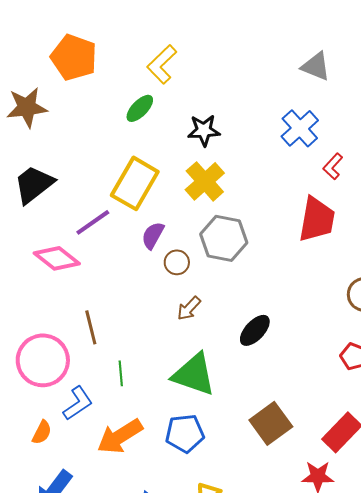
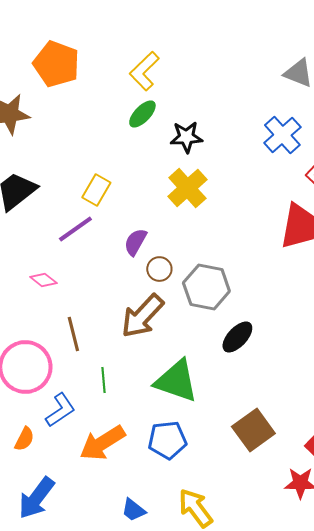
green ellipse: (140, 108) -> (142, 114), moved
yellow rectangle: (135, 183) -> (96, 190), moved, size x0.6
gray hexagon: (224, 238) -> (206, 287), moved
pink diamond: (57, 258) -> (43, 280), moved, size x0.6
brown arrow: (189, 308) -> (142, 316), moved, size x1.8

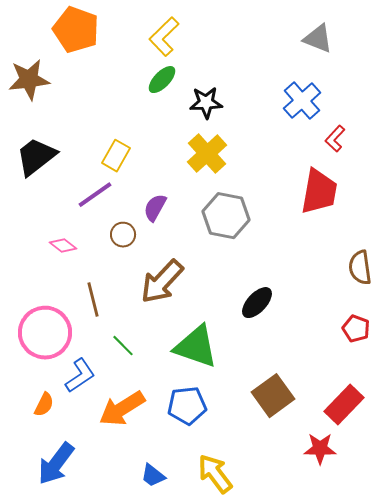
brown circle: (159, 269) -> (123, 235), moved
gray hexagon: (206, 287) -> (226, 216), moved
green line: (103, 380) -> (123, 346), turned -40

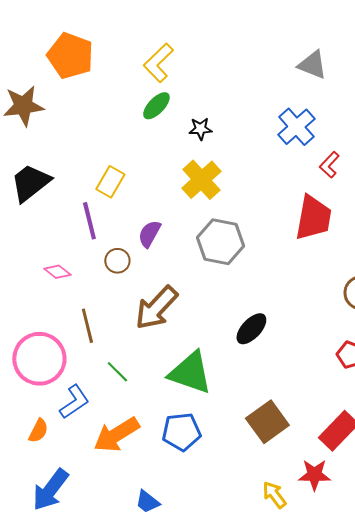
black star: (206, 103) -> (200, 129), size x0.7
purple line: (95, 195) -> (89, 221), turned -69
yellow arrow: (215, 474) -> (274, 495), moved, size x0.7

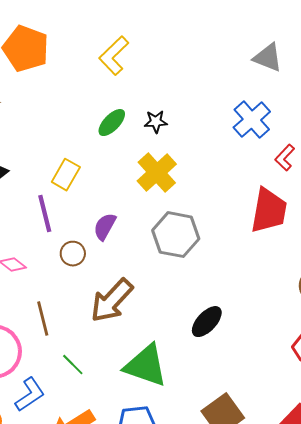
green ellipse: (156, 106) -> (112, 123), moved

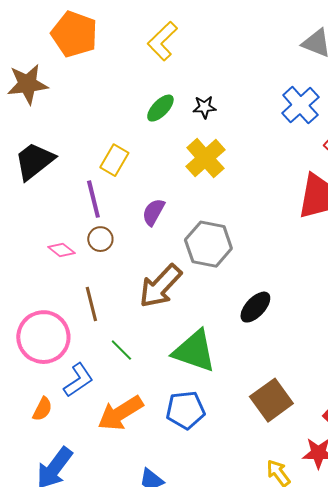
gray hexagon: (176, 235) -> (208, 244), moved
brown circle: (73, 254) -> (100, 239), moved

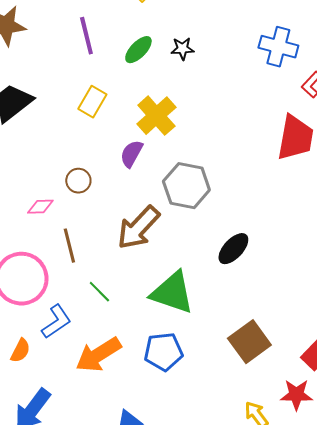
blue cross: (300, 105) -> (278, 47), turned -33
yellow cross: (205, 158) -> (156, 116), moved
purple line: (93, 199) -> (86, 36), moved
pink diamond: (61, 250) -> (40, 207), moved, turned -40

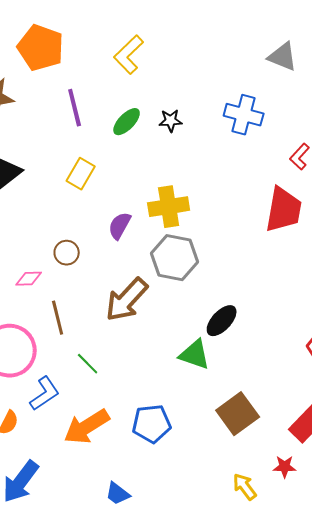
blue cross: (278, 47) -> (244, 115), moved
yellow cross: (156, 116) -> (169, 207), moved, turned 33
green triangle: (172, 293) -> (195, 355), moved, size x0.7
red star: (296, 395) -> (285, 467), size x0.7

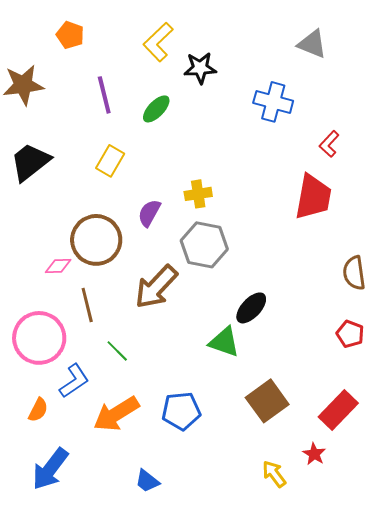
orange pentagon: (41, 48) -> (70, 35), size x0.6
black star: (171, 121) -> (200, 68), moved, size x1.4
yellow cross: (169, 207) -> (198, 194), size x0.7
brown circle: (67, 253) -> (96, 240), size x2.0
red star: (285, 467) -> (314, 454), turned 30

